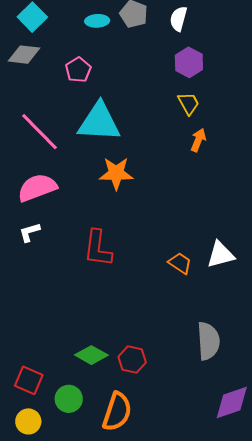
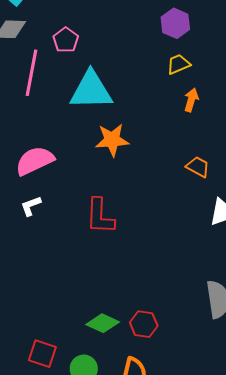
yellow trapezoid: (188, 103) -> (178, 64), turned -80
pink line: (40, 132) -> (32, 73), moved, turned 60
orange trapezoid: (180, 263) -> (198, 167), moved

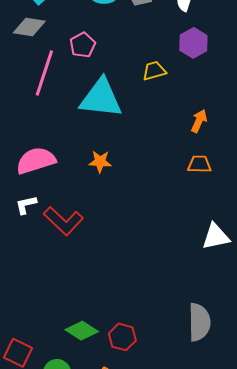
yellow trapezoid: (178, 64) -> (154, 71), moved
orange star: (112, 140) -> (100, 162), moved, size x0.7
orange trapezoid: (198, 167) -> (199, 164), moved, turned -35
red L-shape: (100, 216) -> (63, 221), moved, turned -57

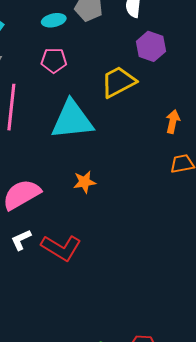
pink pentagon: (83, 45) -> (54, 60), moved, turned -30
yellow trapezoid: (154, 71) -> (118, 82), size x1.5

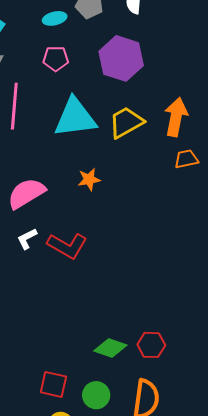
purple hexagon: (151, 46) -> (121, 58), moved, size x1.5
yellow trapezoid: (118, 82) -> (126, 122), moved
orange arrow: (173, 122) -> (176, 117), size x1.6

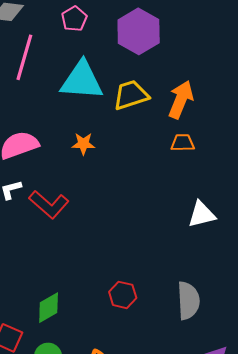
pink pentagon: (56, 59) -> (74, 19), turned 30
red hexagon: (151, 345) -> (123, 295), moved
green diamond: (110, 348) -> (49, 308), moved, turned -60

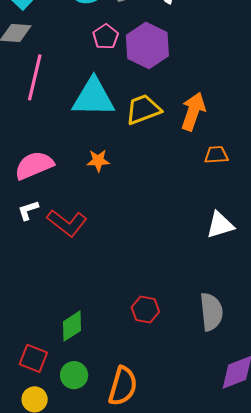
pink pentagon: (74, 19) -> (106, 37), moved
orange trapezoid: (183, 143) -> (216, 155), moved

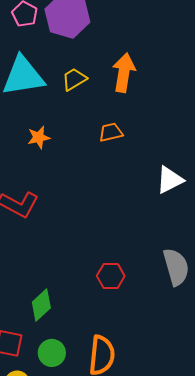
yellow trapezoid: (143, 109) -> (74, 79), size x0.7
orange trapezoid: (216, 155) -> (111, 132), moved

